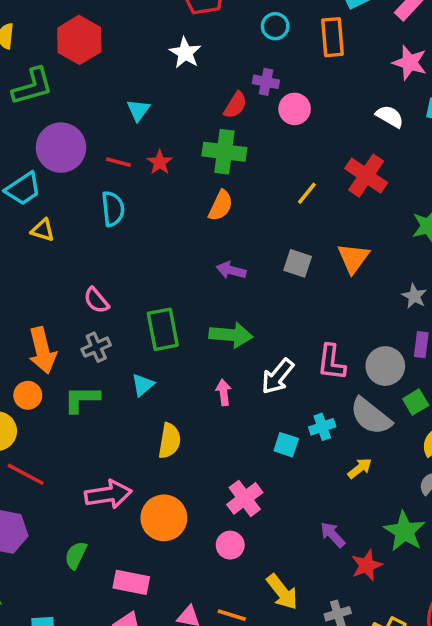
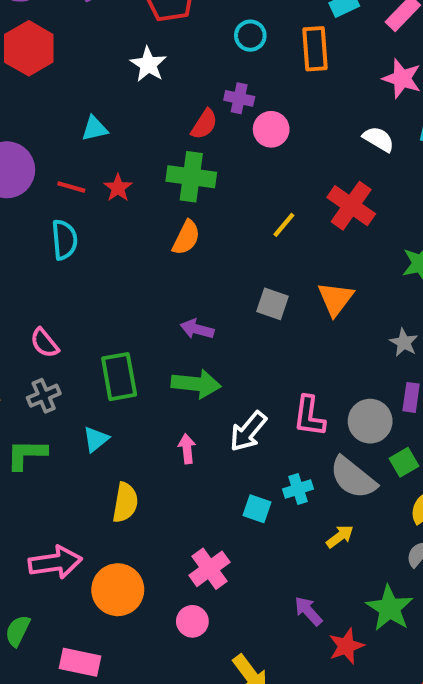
cyan triangle: (138, 110) -> (95, 129), turned 40
purple arrow: (231, 270) -> (197, 329), moved

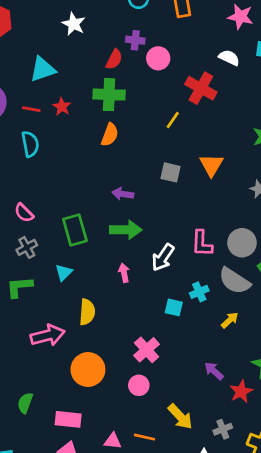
cyan triangle: (95, 129) -> (43, 69), size x1.5
red cross: (351, 206) -> (201, 88), moved
pink arrow: (55, 562) -> (48, 335), moved

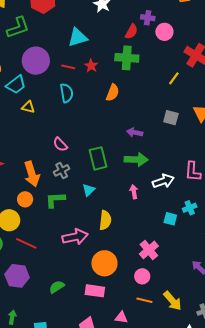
orange semicircle: (110, 135) -> (113, 93), moved
white arrow: (163, 257) -> (163, 181), turned -145
green semicircle: (25, 403) -> (57, 287), turned 35
pink rectangle: (68, 419) -> (95, 291), moved
orange line: (144, 437) -> (144, 300), moved

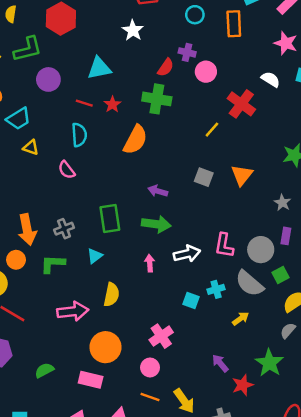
purple circle: (36, 61) -> (48, 79), moved, size x0.7
orange semicircle: (113, 93) -> (135, 140), size x1.4
pink semicircle: (60, 144) -> (67, 170), moved

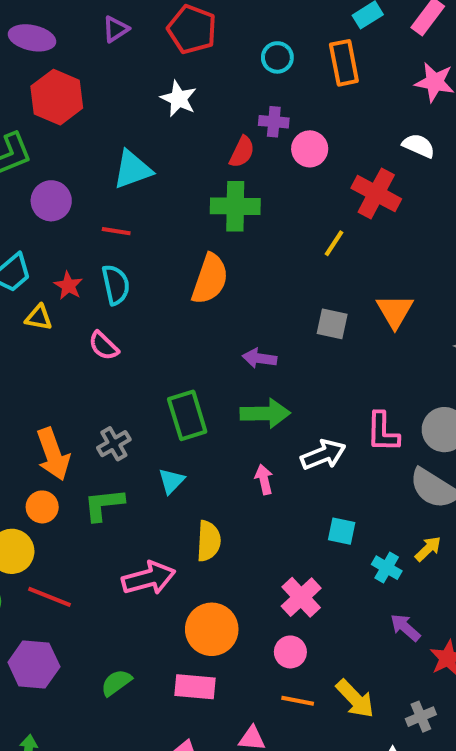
red star: (112, 104) -> (68, 286), moved
cyan cross: (216, 289) -> (387, 568), moved, turned -35

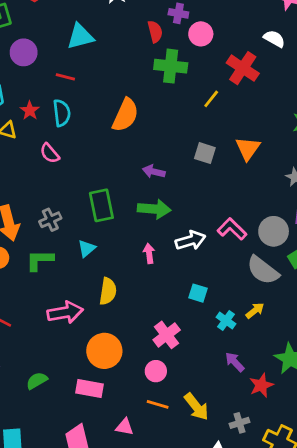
red semicircle: (242, 152) -> (155, 32), turned -45
green cross: (235, 206) -> (171, 66), moved
pink L-shape: (383, 432) -> (232, 229), turned 128

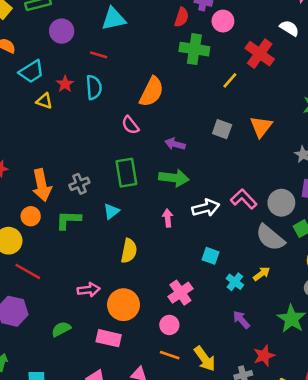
red semicircle: (155, 32) -> (182, 17), turned 30
pink semicircle: (50, 153) -> (130, 125), moved
pink arrow: (65, 312) -> (89, 290), moved, size x0.7
red star: (261, 385) -> (264, 356), moved

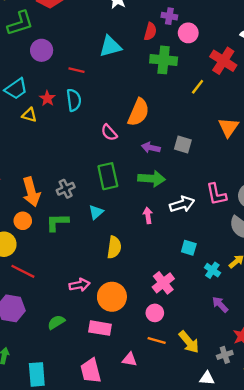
cyan triangle: (114, 19) -> (110, 46), moved
orange semicircle: (152, 92) -> (138, 112), moved
gray square: (222, 129) -> (183, 144), moved
pink L-shape: (244, 199) -> (216, 194), turned -145

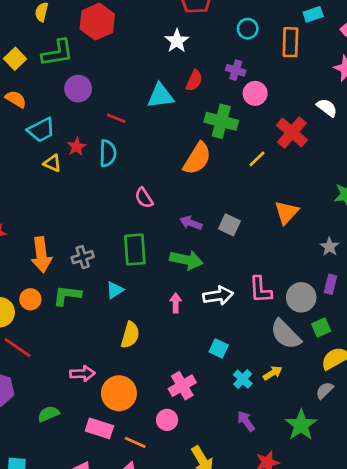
red semicircle: (150, 32) -> (194, 80), moved
orange semicircle: (138, 112) -> (197, 159), moved
orange circle: (23, 221) -> (30, 299), moved
orange line: (157, 340) -> (135, 442), moved

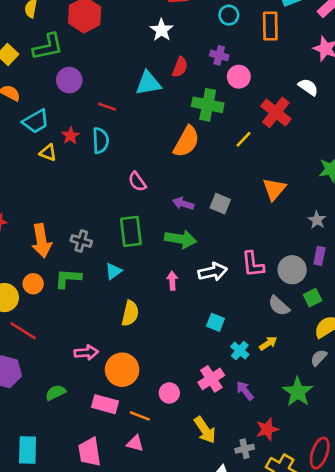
gray cross: (83, 257) -> (81, 241), turned 36
gray semicircle: (286, 334) -> (279, 306), size x0.7
pink cross: (182, 386) -> (211, 379), moved

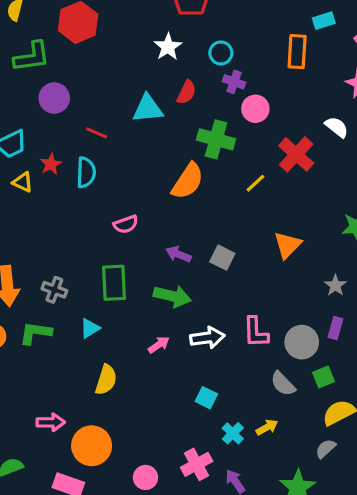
cyan circle: (229, 15) -> (221, 53), moved
pink semicircle: (137, 182) -> (126, 224), turned -78
pink arrow: (172, 281) -> (159, 345), turned 54

